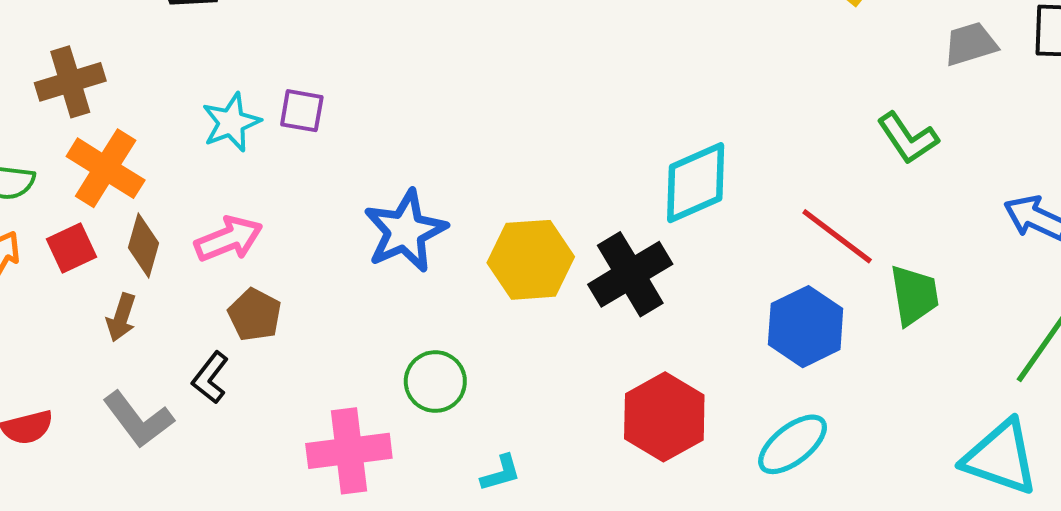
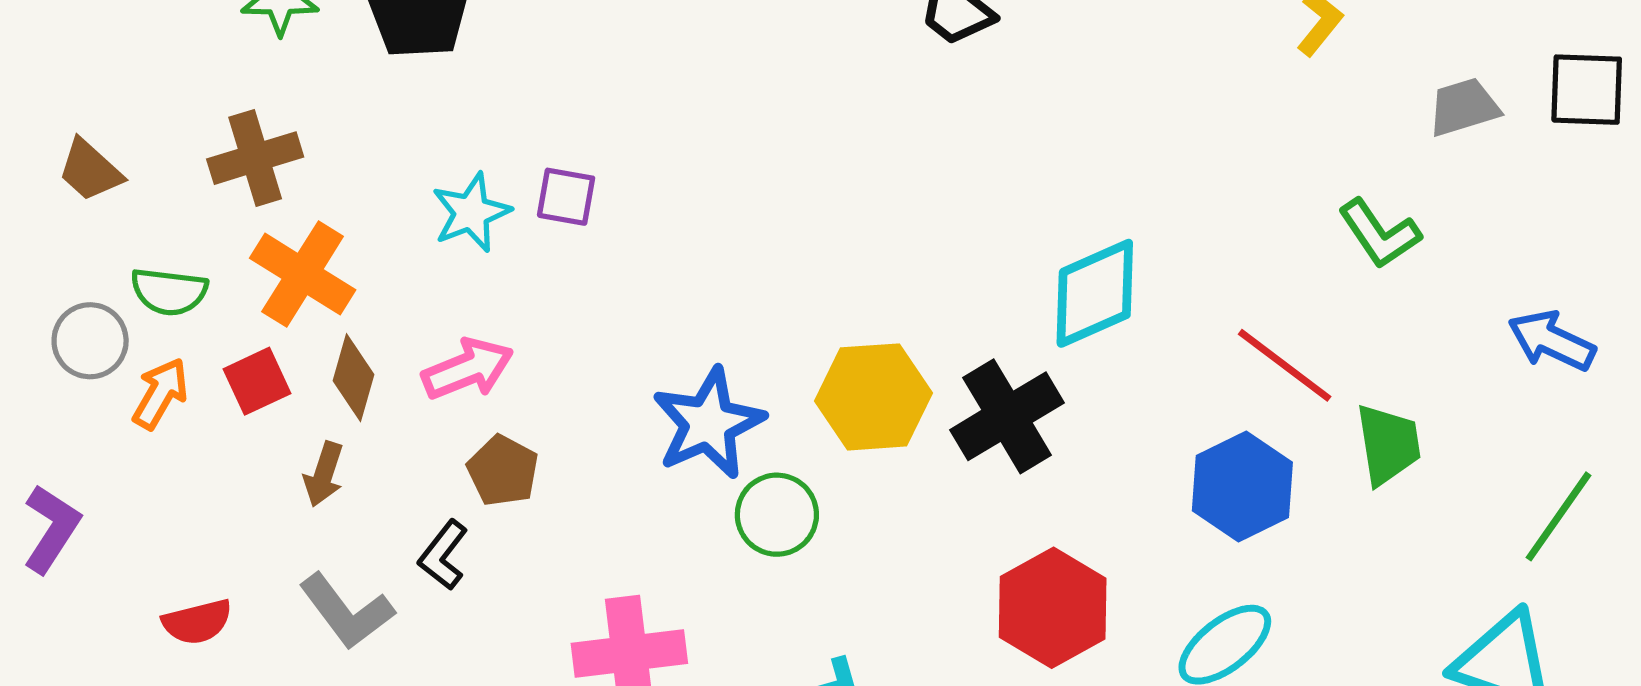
blue star: (405, 231) -> (708, 423), moved
green circle: (435, 382) -> (777, 515), moved

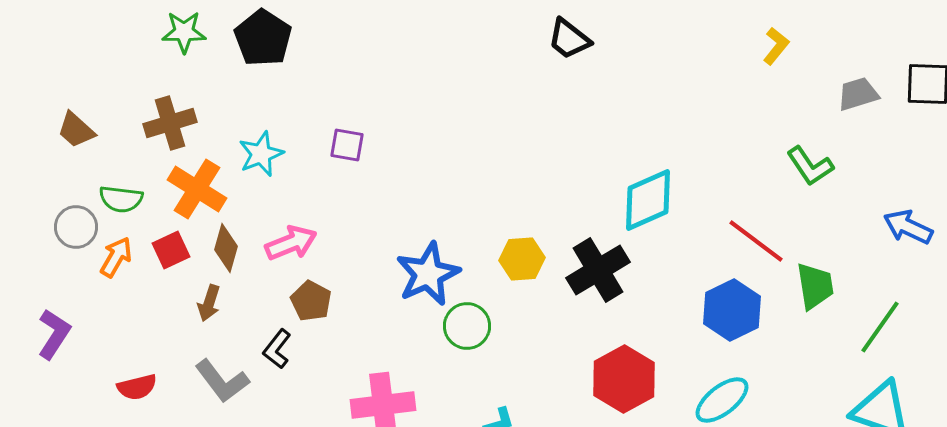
cyan star: (471, 213) -> (261, 154), moved
yellow hexagon: (873, 397) -> (522, 259), size x0.7
green line: (1559, 516) -> (880, 327), moved

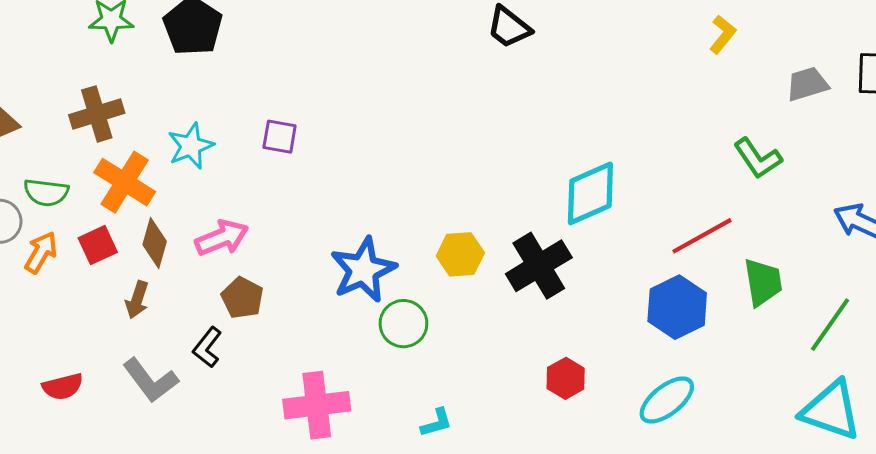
red line: (756, 241) -> (702, 236), turned -66
red hexagon: (624, 379) -> (566, 378), size x0.6

